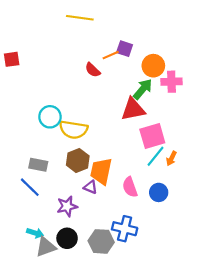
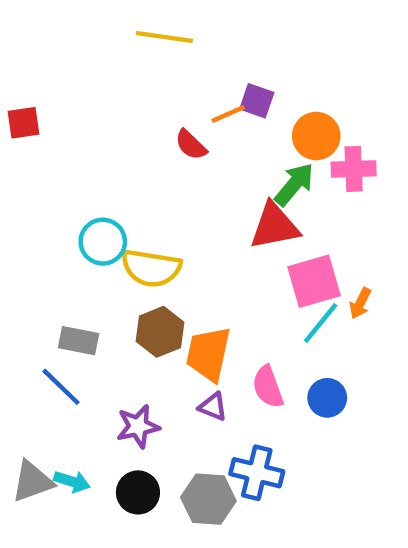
orange arrow: (171, 158) -> (360, 303), moved
purple triangle: (90, 187) -> (213, 407), moved
gray triangle: (46, 247) -> (32, 481), moved

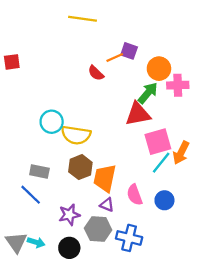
orange arrow: (360, 303) -> (181, 153), size x1.5
gray triangle: (32, 481) -> (16, 242), turned -45
gray hexagon: (208, 499) -> (98, 229), moved

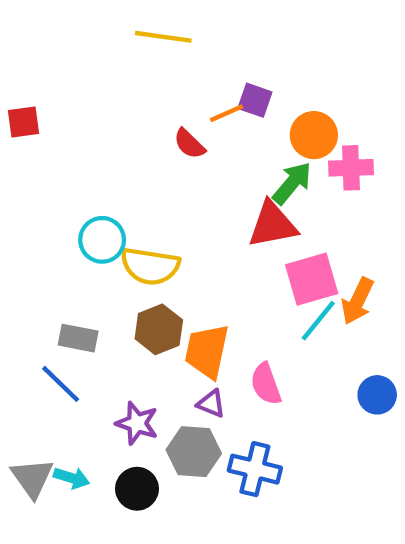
blue circle: (164, 200) -> (377, 395), moved
purple star: (69, 215) -> (137, 423), turned 30

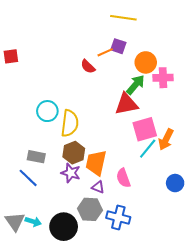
yellow line: (163, 37) -> (123, 18), moved
yellow semicircle: (150, 266) -> (70, 123), turned -92
purple star: (137, 423) -> (71, 173), moved
black circle: (137, 489) -> (64, 227), size x1.4

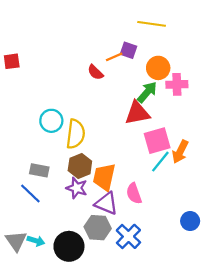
yellow line: (123, 18) -> (152, 24), moved
blue circle: (175, 183) -> (190, 221), moved
purple triangle: (98, 187) -> (106, 203), size x1.6
blue cross: (118, 218) -> (128, 236), turned 30

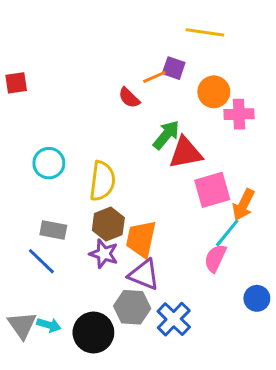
green arrow: (147, 92) -> (166, 135), moved
cyan circle: (51, 121) -> (49, 163), moved
cyan line: (160, 162) -> (227, 233), moved
pink semicircle: (134, 193) -> (215, 258), moved, turned 45

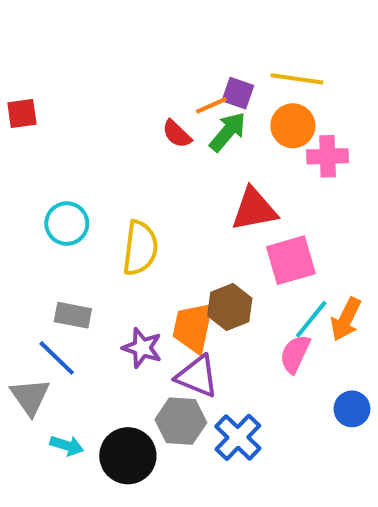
yellow line: (205, 32) -> (297, 79), moved
green arrow: (166, 135) -> (228, 132), moved
orange arrow: (243, 205) -> (346, 319), moved
brown hexagon: (108, 224) -> (230, 307), moved
gray triangle: (22, 325) -> (30, 397), moved

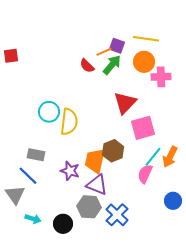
red triangle: (254, 209) -> (125, 103), turned -35
cyan circle: (67, 224) -> (49, 112), moved
black circle: (128, 456) -> (63, 224), size x0.7

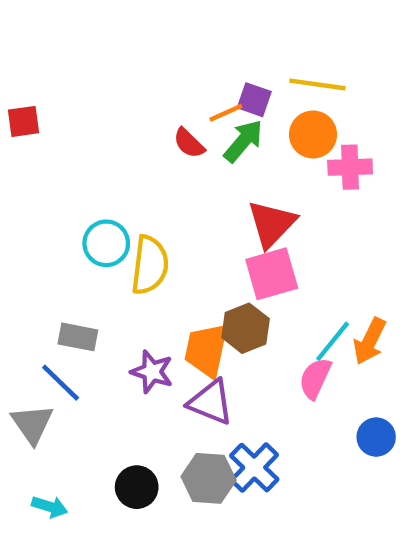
pink square: (143, 128) -> (272, 274), moved
gray hexagon: (89, 207) -> (209, 478), moved
cyan arrow: (33, 219) -> (50, 507), moved

